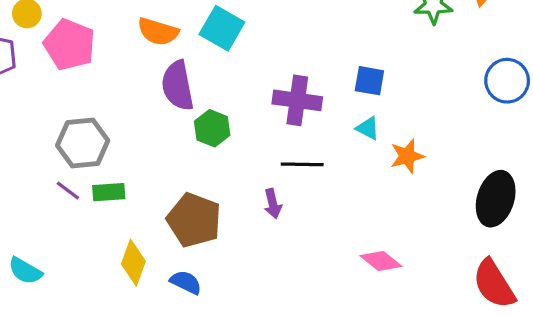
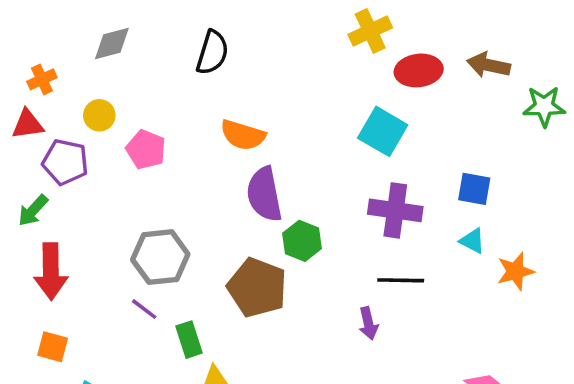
cyan square: (222, 28) -> (383, 131), moved
pink pentagon: (69, 45) -> (146, 149), size x0.7
green rectangle: (109, 192) -> (189, 340), moved, turned 76
brown pentagon: (194, 220) -> (257, 288), moved

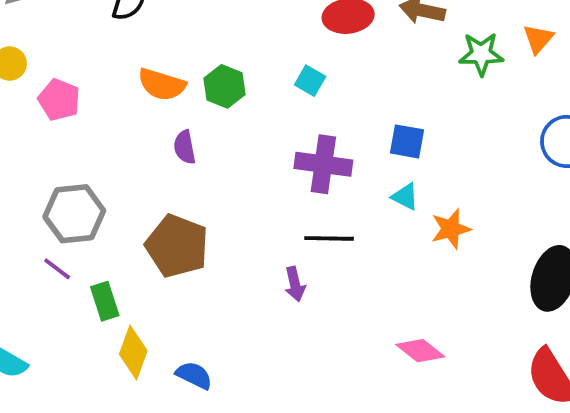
cyan square: (383, 131) -> (310, 81), size x0.6
purple semicircle: (264, 194) -> (185, 147), size x0.6
green hexagon: (302, 241) -> (224, 86), moved

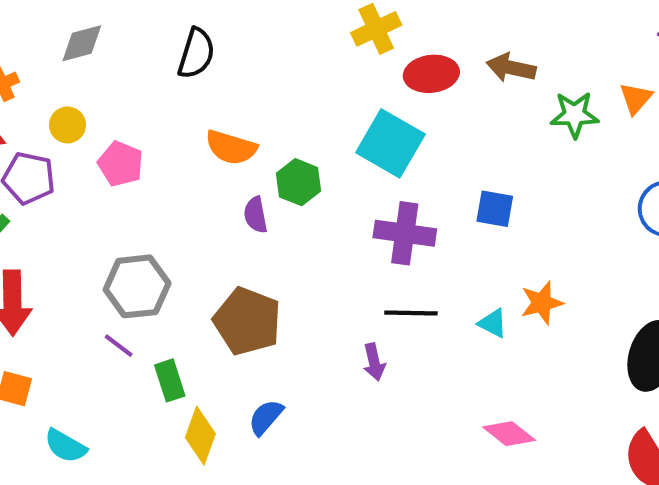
cyan square: (310, 81) -> (390, 143), size x2.0
green hexagon: (224, 86) -> (298, 182), moved
cyan triangle: (405, 197) -> (493, 323), moved
blue semicircle: (194, 375) -> (266, 417), moved, turned -75

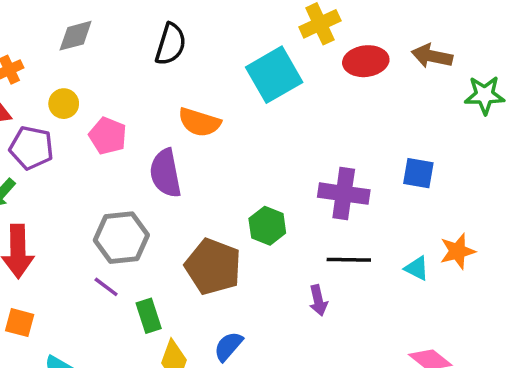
cyan square: (390, 143) -> (274, 75), moved, turned 30
green hexagon: (298, 182) -> (267, 226), moved
purple semicircle: (256, 215) -> (166, 173), moved, size x1.6

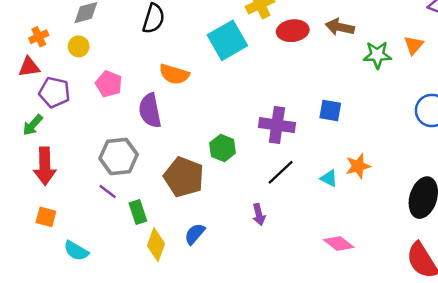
yellow circle: (64, 104) -> (79, 46), moved
black line: (349, 260) -> (281, 172), turned -44
purple arrow: (318, 300) -> (259, 214), moved

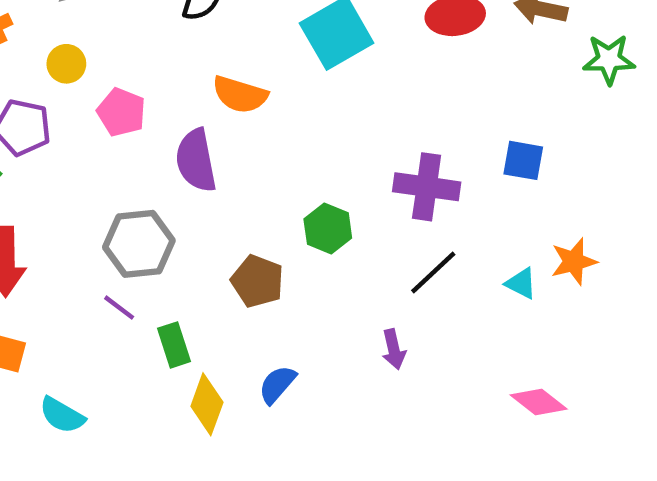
yellow circle: (79, 46) -> (66, 64), moved
brown pentagon: (184, 177) -> (257, 281), size x0.7

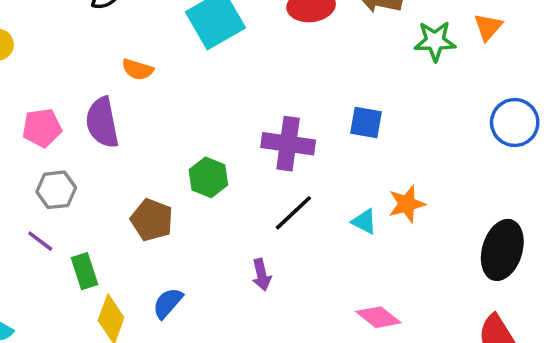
orange semicircle: (240, 95) -> (138, 69), size x0.7
pink pentagon: (121, 112) -> (42, 128), moved, turned -30
gray hexagon: (139, 244) -> (56, 190), size x0.7

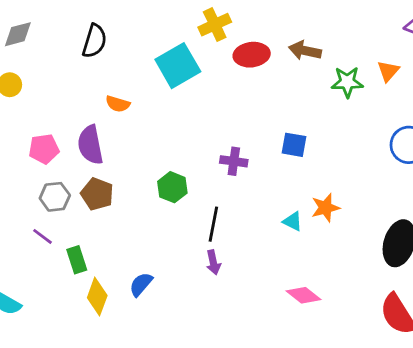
purple cross: (288, 144) -> (234, 161), size x0.7
black line: (293, 213) -> (213, 224), moved, turned -36
brown pentagon: (152, 220) -> (97, 194), moved

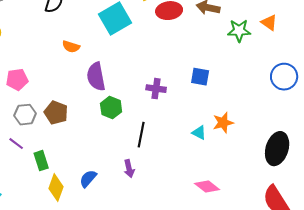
orange triangle: (388, 71) -> (269, 23), turned -36
purple semicircle: (90, 145) -> (96, 77), moved
purple arrow: (213, 262) -> (129, 169), moved

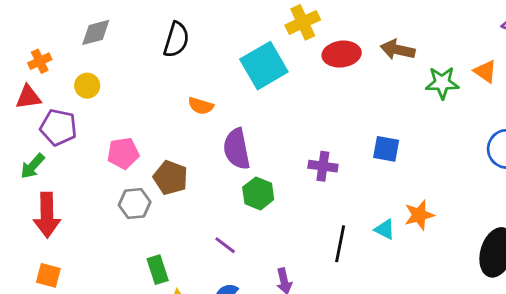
brown pentagon: (56, 113) -> (171, 178), moved
black line: (141, 135) -> (340, 244), moved
purple line: (16, 144) -> (225, 245), moved

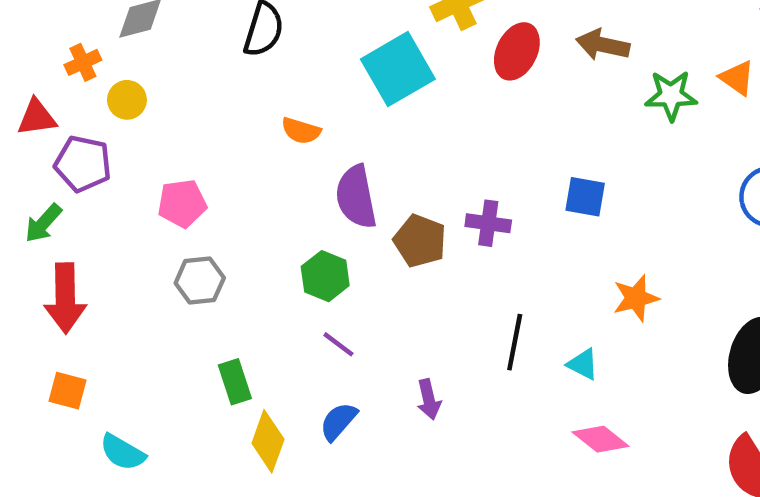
red ellipse: (342, 54) -> (517, 51), turned -57
orange cross: (40, 61) -> (83, 62), moved
brown pentagon: (171, 178) -> (420, 241), moved
green hexagon: (258, 193) -> (325, 276), moved
cyan triangle: (385, 229) -> (583, 364), moved

